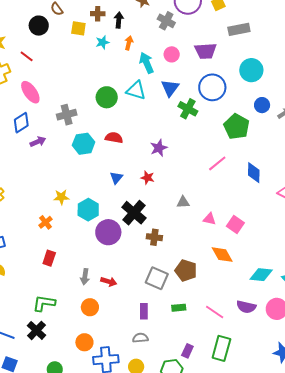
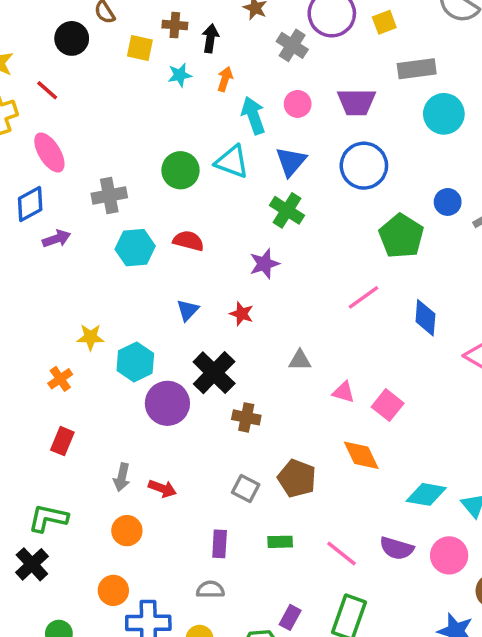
cyan circle: (251, 70) -> (444, 114), moved
green cross: (188, 109) -> (287, 210), moved
gray square: (157, 278) -> (246, 488), size x0.7

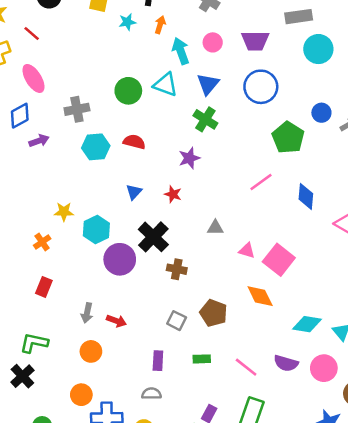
pink square: (388, 405) -> (279, 260), size x1.4

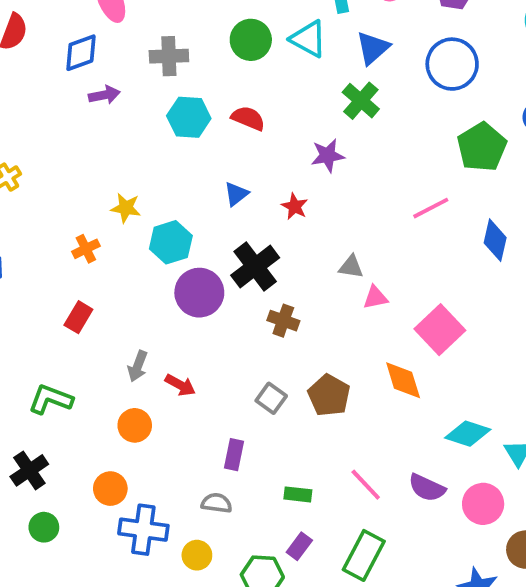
pink triangle: (247, 251) -> (375, 297), moved, turned -36
green rectangle: (202, 359) -> (298, 494), moved
black cross: (22, 376) -> (29, 470), moved

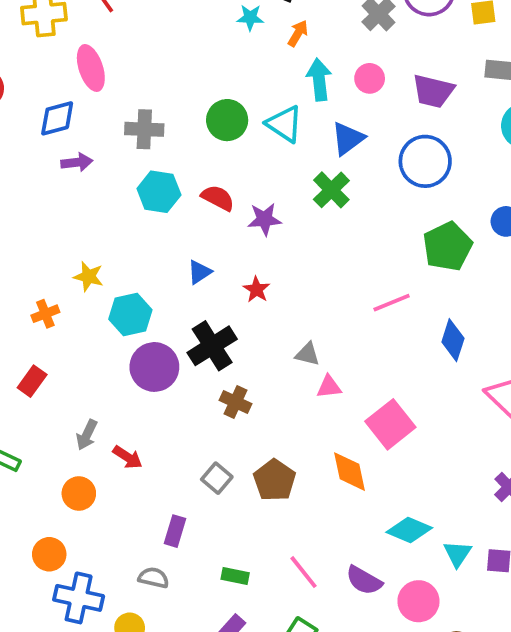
purple star: (328, 155) -> (264, 219), moved

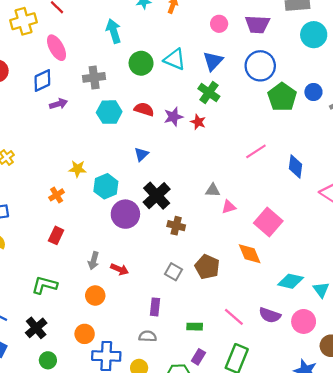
cyan arrow: (319, 80) -> (114, 31), moved
green pentagon: (448, 246) -> (282, 97), moved
red star: (256, 289) -> (198, 122), moved

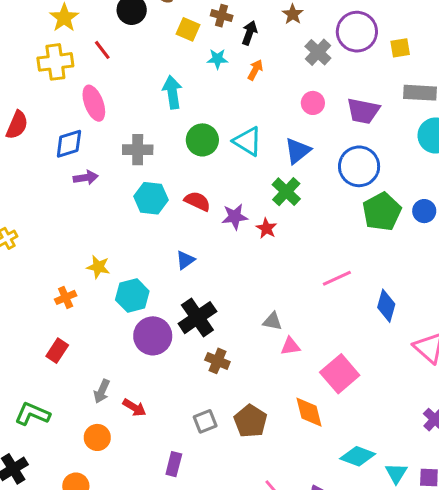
gray square: (174, 272) -> (205, 421), turned 30

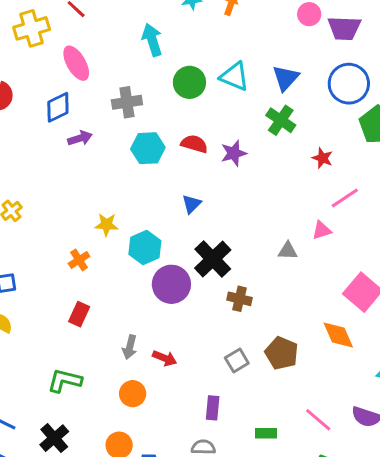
pink circle: (313, 103) -> (309, 14), moved
red star: (266, 228) -> (322, 158), moved
pink triangle: (290, 346) -> (322, 230), moved

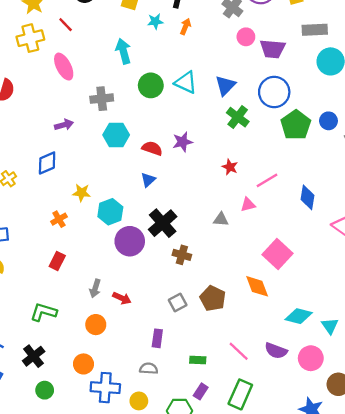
blue diamond: (58, 107) -> (47, 163), moved
green cross: (281, 120) -> (238, 117), moved
red semicircle: (194, 144) -> (152, 148), moved
red star: (322, 158) -> (230, 167), moved

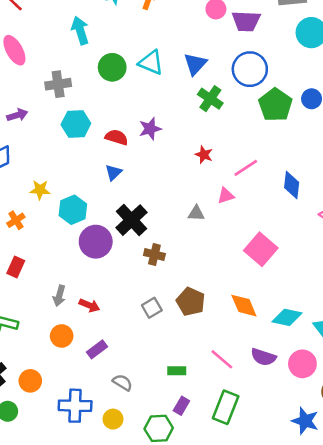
orange diamond: (257, 286) -> (244, 306), moved
purple rectangle: (157, 338) -> (97, 349), moved, turned 48
orange circle: (83, 364) -> (30, 381), moved
gray semicircle: (149, 368) -> (122, 383), turned 30

